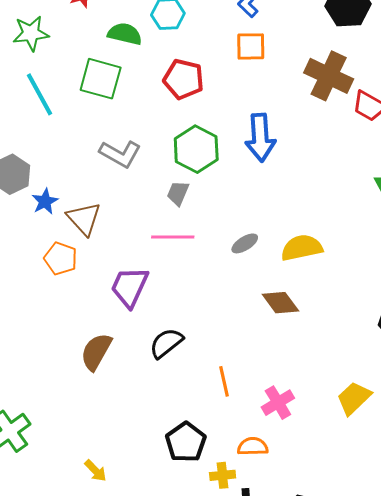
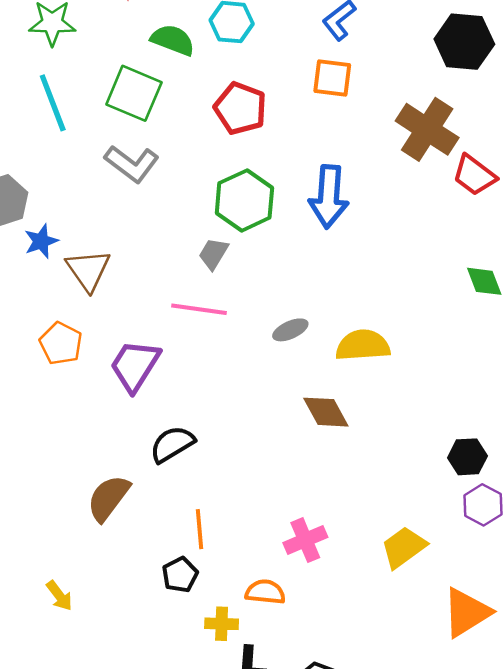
gray L-shape: (120, 154) -> (132, 164), moved
orange pentagon: (61, 258) -> (61, 343), moved
brown semicircle: (96, 352) -> (108, 498), moved
orange line: (224, 381) -> (200, 529), moved
black pentagon: (186, 442) -> (180, 575), size x0.7

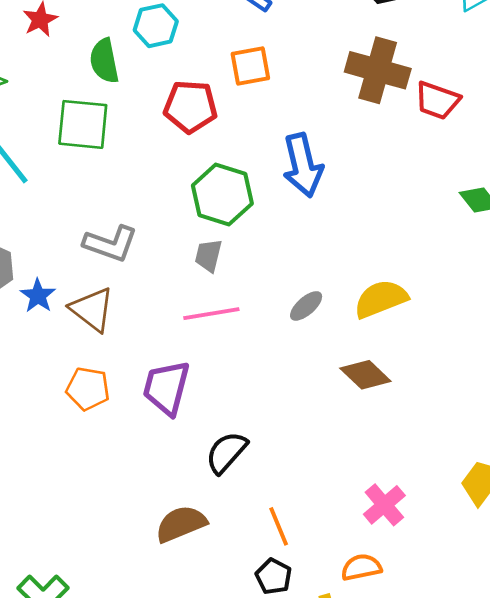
green semicircle: (173, 40) -> (104, 61), turned -105
orange square: (332, 78) -> (250, 66), moved
gray L-shape: (132, 164) -> (111, 244), moved
brown semicircle: (108, 498) -> (181, 524), turned 48

